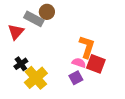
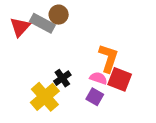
red triangle: (16, 32) -> (20, 27), moved
black cross: (21, 64) -> (62, 78), moved
purple square: (76, 78) -> (95, 97), turned -32

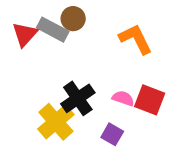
orange L-shape: (108, 58) -> (136, 39), moved, turned -44
black cross: (62, 78) -> (78, 98), size x1.5
purple square: (95, 97) -> (112, 134), moved

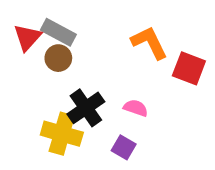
brown circle: (73, 19) -> (58, 58), moved
red square: (150, 100) -> (189, 68), moved
yellow cross: (56, 122) -> (62, 134), turned -33

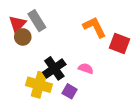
gray rectangle: (58, 32) -> (37, 21), turned 30
brown circle: (58, 58) -> (23, 37), moved
purple square: (124, 147) -> (70, 91), moved

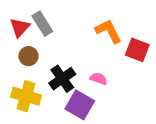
brown circle: (23, 37) -> (29, 56), moved
yellow cross: (39, 85) -> (26, 96), moved
purple square: (70, 91) -> (80, 105), size x1.6

